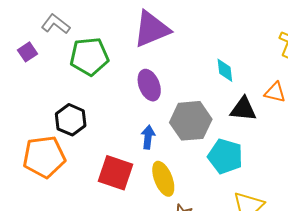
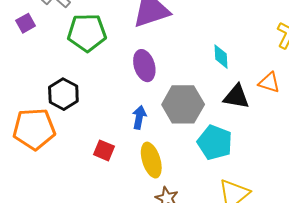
red square: (115, 173) -> (104, 150), size x0.6

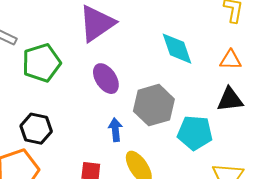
cyan diamond: (221, 57) -> (177, 49), size x1.5
black triangle: (236, 97) -> (230, 100), moved

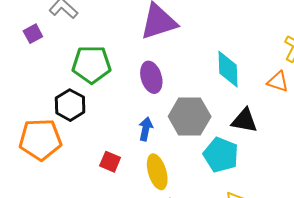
orange triangle: (231, 60) -> (278, 82), moved
green pentagon: (41, 63) -> (91, 64), moved
black triangle: (230, 100) -> (244, 121), moved

